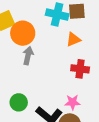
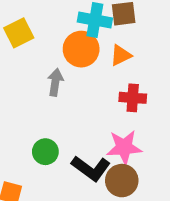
orange circle: (23, 33) -> (81, 49), moved
pink star: (72, 102) -> (124, 147), size x1.5

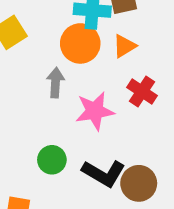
red cross: (133, 98) -> (142, 92), turned 35
pink star: (124, 147) -> (95, 111), moved

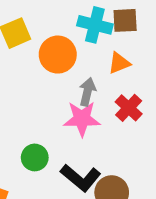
orange circle: (80, 43) -> (58, 55), moved
gray arrow: (56, 83) -> (87, 92), moved

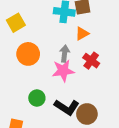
orange circle: (58, 55) -> (28, 54), moved

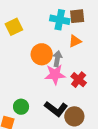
orange circle: (28, 54) -> (42, 54), moved
red cross: (91, 61) -> (79, 80), moved
green circle: (37, 98) -> (21, 107), moved

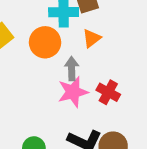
orange circle: (42, 54) -> (45, 42), moved

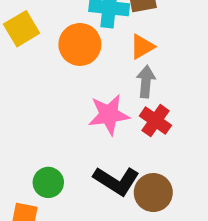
gray arrow: (72, 69) -> (146, 82), moved

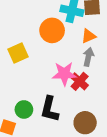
yellow square: (22, 29) -> (18, 53), moved
red cross: (155, 121) -> (80, 81), moved
black L-shape: (116, 181) -> (50, 109), moved, turned 65

